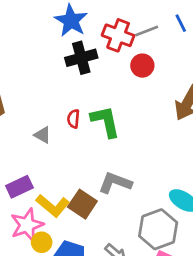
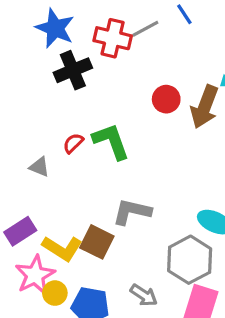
red circle: (142, 66) -> (166, 99), moved
red semicircle: (73, 119) -> (73, 143), turned 48

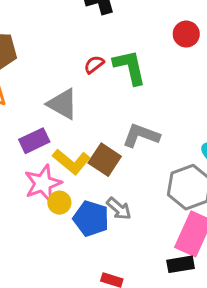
gray triangle: (39, 167) -> (62, 104), moved, size x1.6
gray arrow: (144, 295) -> (119, 209), moved

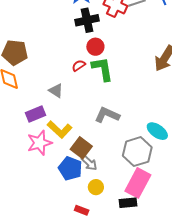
red circle: (186, 34) -> (95, 47), moved
gray triangle: (62, 104) -> (56, 91), size x0.7
brown square: (105, 160) -> (81, 148), moved
yellow circle: (59, 203) -> (96, 187), moved

